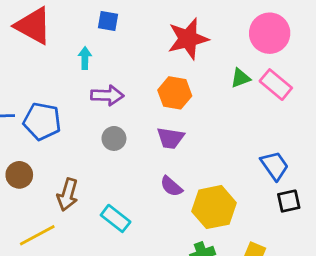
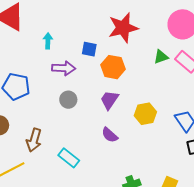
blue square: (108, 21) -> (89, 49), moved
purple trapezoid: (170, 138) -> (109, 100), turned 115
yellow hexagon: (214, 207) -> (145, 114), moved, size x0.7

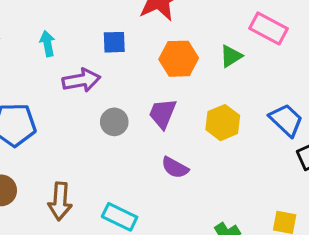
green triangle: (161, 57) -> (231, 56), moved
orange hexagon: (113, 67) -> (179, 59), moved
gray circle: (68, 100) -> (114, 122), moved

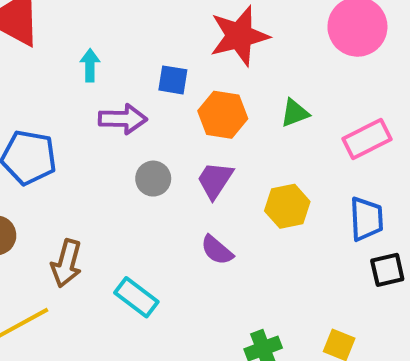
pink rectangle: (269, 28) -> (367, 139), moved, turned -66
green triangle: (231, 56) -> (295, 113), moved
orange hexagon: (179, 59) -> (223, 115), moved
blue trapezoid: (286, 120) -> (366, 219), turned 33

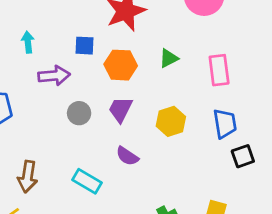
pink rectangle: (367, 139) -> (219, 70), turned -64
cyan rectangle: (136, 297) -> (87, 181), moved

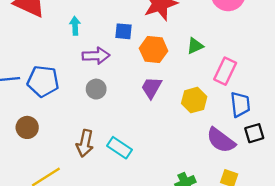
pink rectangle: (219, 70) -> (225, 71), moved, turned 30
gray circle: (79, 113) -> (96, 89), moved
purple semicircle: (127, 156) -> (221, 140), moved, size x1.5
brown arrow: (28, 177) -> (85, 143), moved

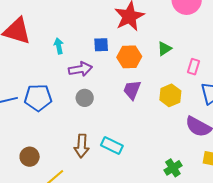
pink rectangle: (225, 71) -> (193, 67), size x0.7
brown circle: (27, 127) -> (30, 157), moved

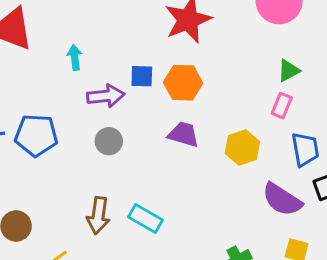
blue square: (101, 45) -> (142, 76), moved
green triangle: (164, 49) -> (289, 71), moved
purple trapezoid: (132, 90) -> (183, 134), turned 80

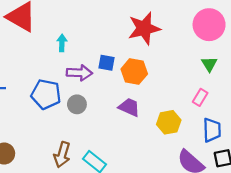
green triangle: (289, 71) -> (209, 64), moved, turned -42
blue pentagon: (36, 135) -> (46, 94), moved

